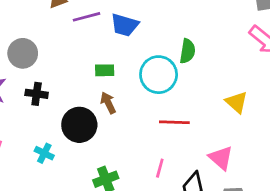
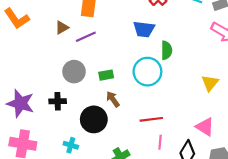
blue trapezoid: (125, 25) -> (144, 29), moved
gray circle: (23, 53) -> (74, 72), moved
yellow triangle: (236, 102) -> (210, 83), turned 36
red line: (174, 122) -> (151, 119), moved

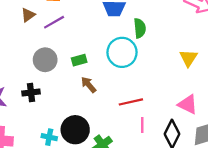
black circle: (94, 119) -> (75, 130), moved

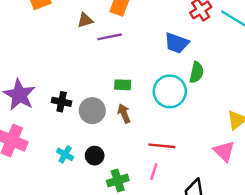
gray circle: (45, 60) -> (92, 111), moved
pink triangle: (188, 104) -> (224, 151), moved
pink line: (142, 125) -> (154, 172), moved
black circle: (75, 130) -> (95, 156), size x0.6

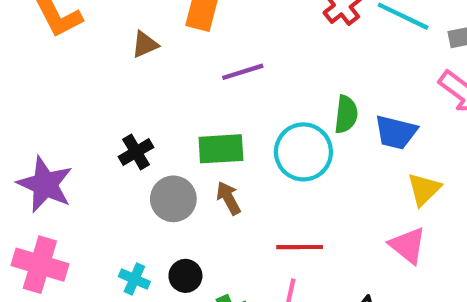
purple line: (110, 37) -> (243, 72), moved
blue trapezoid: (177, 43) -> (396, 132), moved
green rectangle: (123, 85) -> (221, 149), size x1.5
black cross: (62, 102) -> (136, 152), moved, turned -36

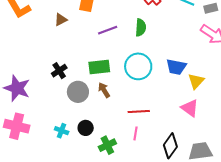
green semicircle: (346, 114) -> (141, 27), moved
blue trapezoid: (396, 132) -> (176, 67), moved

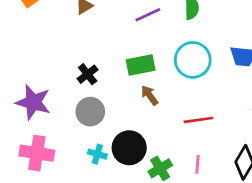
gray circle: (78, 92) -> (90, 112), moved
black circle: (86, 128) -> (129, 148), size x1.6
pink line: (136, 133) -> (198, 164), moved

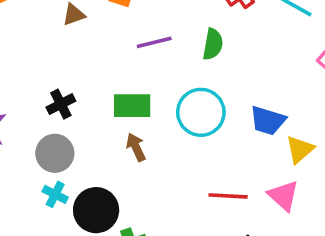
red line: (198, 120) -> (228, 196), moved
cyan cross: (97, 154) -> (55, 194), moved

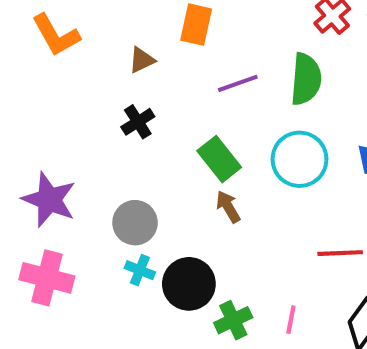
green semicircle: (213, 44) -> (306, 79), size x1.4
black cross: (61, 104) -> (138, 122), moved
green rectangle: (132, 106) -> (219, 159), turned 57

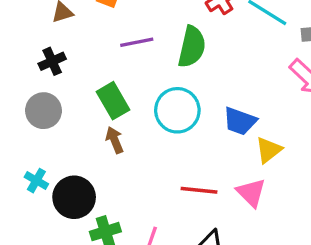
gray circle: (135, 223) -> (44, 111), moved

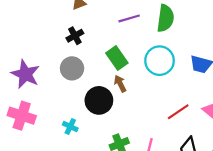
cyan cross: (36, 181) -> (70, 126), moved
red line: (199, 190) -> (178, 112), turned -35
black circle: (74, 197) -> (99, 100), moved

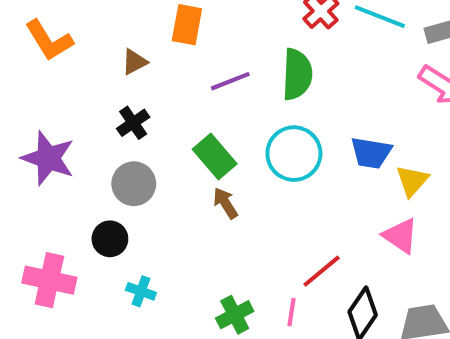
purple star: (25, 74) -> (48, 158), moved
black circle: (99, 100) -> (110, 239), moved, size x0.7
red line: (178, 112) -> (322, 271), moved

